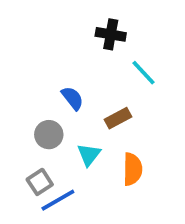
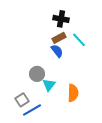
blue semicircle: (72, 98) -> (57, 51), moved
brown rectangle: (118, 118) -> (59, 38), moved
gray circle: (49, 135) -> (37, 74), moved

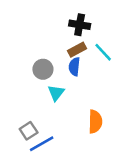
blue semicircle: (57, 51) -> (74, 67), turned -136
gray circle: (37, 74) -> (43, 69), moved
cyan triangle: (49, 85) -> (56, 93), moved

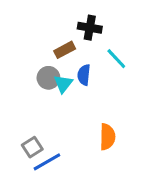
brown rectangle: (77, 50) -> (65, 50), moved
cyan triangle: (56, 93) -> (63, 84), moved

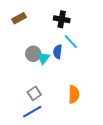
brown rectangle: (65, 50) -> (19, 18), moved
cyan line: (116, 59) -> (71, 42), moved
gray square: (32, 147) -> (34, 93), moved

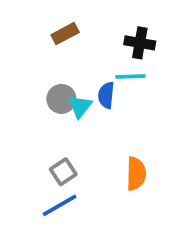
brown rectangle: (19, 18) -> (65, 34), moved
black cross: (62, 19) -> (140, 43), moved
cyan line: (71, 42) -> (130, 77), turned -49

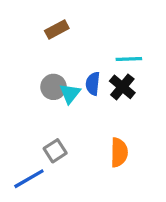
black cross: (140, 43) -> (122, 87), moved, turned 30
cyan line: (130, 77) -> (129, 59), moved
blue line: (60, 205) -> (29, 179), moved

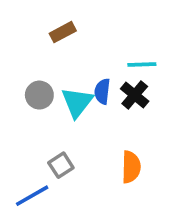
gray circle: (53, 87) -> (39, 95), moved
cyan triangle: (70, 93) -> (77, 102), size x1.4

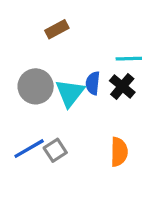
gray circle: (39, 95) -> (36, 86), size x1.4
blue line: (32, 196) -> (29, 149), moved

